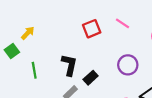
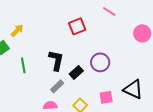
pink line: (122, 23) -> (109, 11), moved
purple circle: (128, 65) -> (100, 62), moved

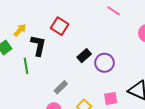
red square: (77, 26) -> (60, 26), moved, turned -36
black L-shape: (56, 60) -> (38, 45), moved
black rectangle: (76, 72) -> (84, 56), moved

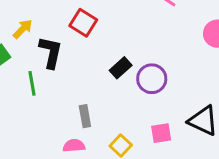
gray rectangle: (61, 87) -> (85, 116), turned -56

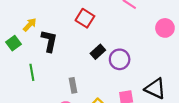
red square: (83, 23) -> (85, 18), moved
green line: (32, 83) -> (32, 72), moved

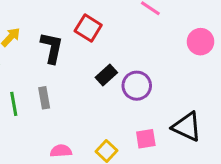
black L-shape: (49, 41) -> (52, 48), moved
gray rectangle: (73, 85) -> (44, 98), moved

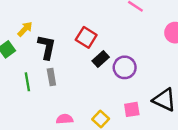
red square: (88, 28) -> (86, 37), moved
black L-shape: (52, 48) -> (47, 47), moved

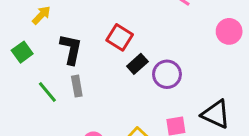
yellow arrow: (25, 29) -> (41, 15), moved
green line: (27, 82) -> (47, 92), turned -30

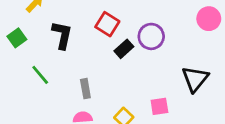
purple circle: (167, 74) -> (151, 36), moved
gray rectangle: (77, 86) -> (85, 89), moved
black triangle: (216, 114) -> (195, 79), moved, turned 44

